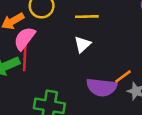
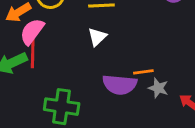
orange line: (123, 76) -> (143, 72), turned 30

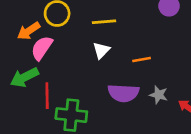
red line: (33, 54) -> (47, 96), moved
orange line: (143, 72) -> (142, 59), moved

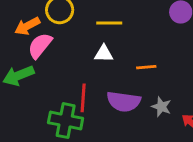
white triangle: (101, 50) -> (104, 54), turned 42
red line: (47, 96) -> (83, 98), moved

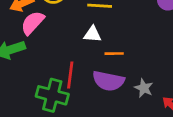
orange line: (146, 67) -> (114, 54), moved

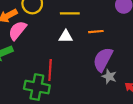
orange line: (114, 54) -> (96, 32), moved
purple semicircle: (108, 81) -> (103, 59), moved, turned 110

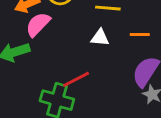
red line: (50, 70) -> (76, 79), turned 54

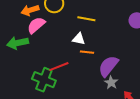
orange line: (140, 35) -> (87, 52), moved

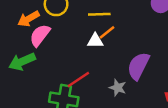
orange line: (87, 52) -> (107, 32), moved, turned -32
gray star: (111, 83) -> (118, 88), moved

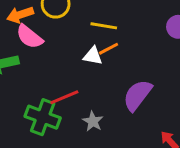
pink semicircle: (40, 35) -> (29, 37), turned -100
gray star: (118, 88) -> (93, 121), moved

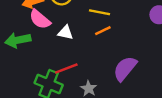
white triangle: (93, 56) -> (65, 33), moved

